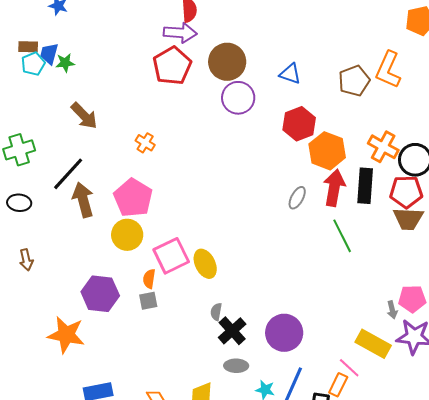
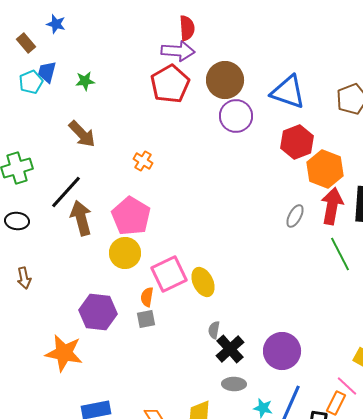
brown rectangle: (28, 47) -> (26, 43), moved, turned 48
green star: (65, 63) -> (85, 81), moved
blue triangle: (290, 74) -> (288, 92), size x1.6

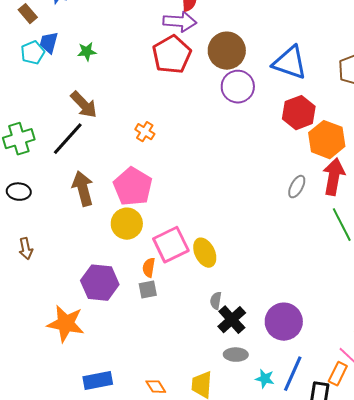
black line: (66, 192) -> (68, 139), moved

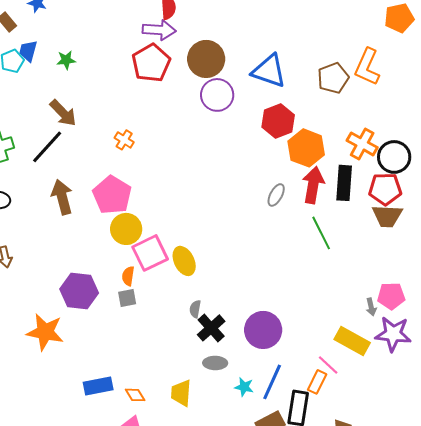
yellow circle: (127, 224) -> (126, 229), moved
blue rectangle: (98, 381) -> (98, 386), moved

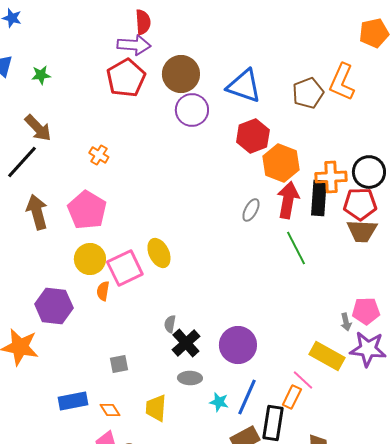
orange cross: (362, 144) -> (331, 177), moved, turned -32
yellow circle: (126, 229) -> (90, 259), moved
yellow ellipse: (184, 261) -> (159, 253), moved
gray square: (127, 298) -> (119, 364), moved

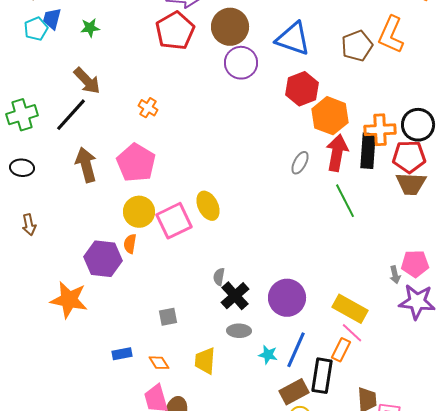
orange semicircle: (103, 291) -> (130, 244), moved
yellow rectangle: (327, 356) -> (350, 309), moved
blue rectangle: (73, 401) -> (122, 354), size x0.7

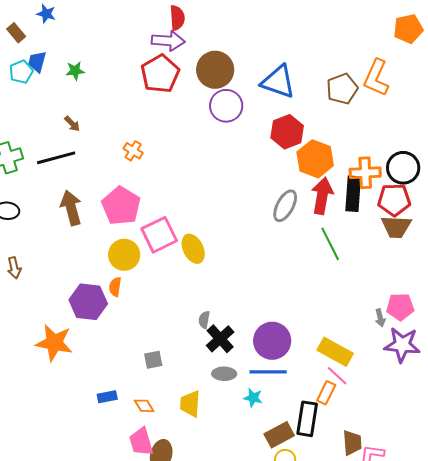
brown arrow: (87, 81) -> (72, 124), size x0.6
black line: (71, 115) -> (56, 158), turned 33
gray ellipse: (300, 163) -> (285, 206), size x1.4
pink square: (174, 221) -> (159, 235), moved
blue line: (296, 350) -> (268, 372), moved, turned 66

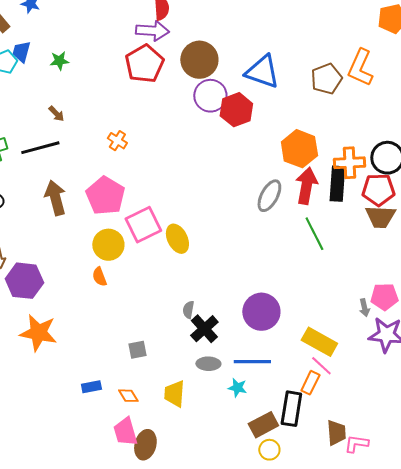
red hexagon: (287, 132) -> (236, 110), moved
orange semicircle: (115, 287) -> (99, 277), turned -30
purple hexagon: (88, 302) -> (24, 281), moved
purple circle: (272, 341) -> (261, 312), moved

